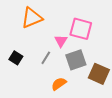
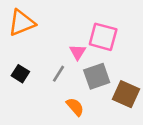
orange triangle: (32, 18) -> (22, 23), moved
orange semicircle: (59, 84) -> (75, 107), turned 84

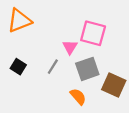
orange semicircle: (75, 107) -> (78, 97), moved

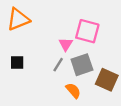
black square: (18, 67) -> (17, 62), turned -32
gray line: (53, 67) -> (58, 65), moved

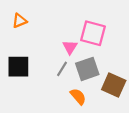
orange triangle: (18, 19) -> (20, 21), size x0.6
black square: (17, 62) -> (18, 67), size x1.5

